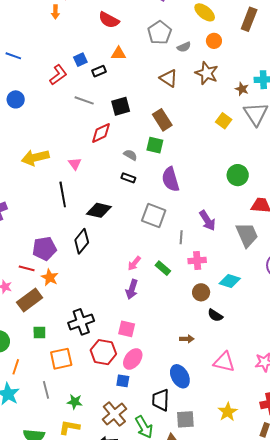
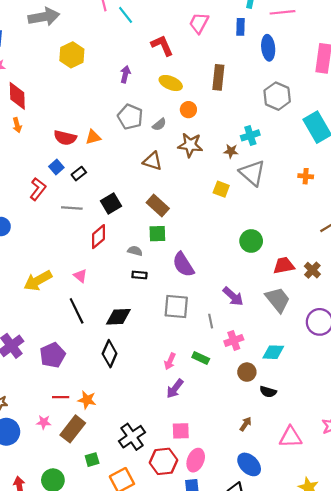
red semicircle: (109, 20) -> (65, 138), moved
orange triangle: (119, 54) -> (93, 137), moved
purple pentagon: (44, 249) -> (53, 355), moved
purple arrow: (132, 289) -> (175, 389), turned 36
brown arrow: (187, 339) -> (246, 424), turned -40

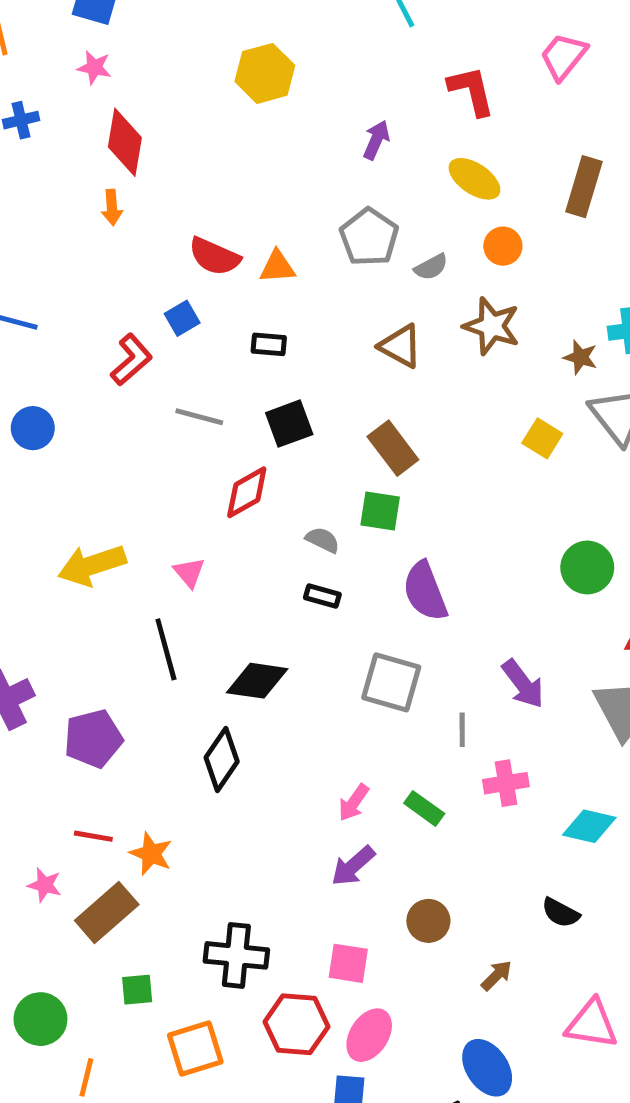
black rectangle: (79, 174) -> (269, 344), moved, turned 32
brown circle: (247, 372) -> (428, 921), moved
black cross: (132, 437) -> (236, 955), turned 30

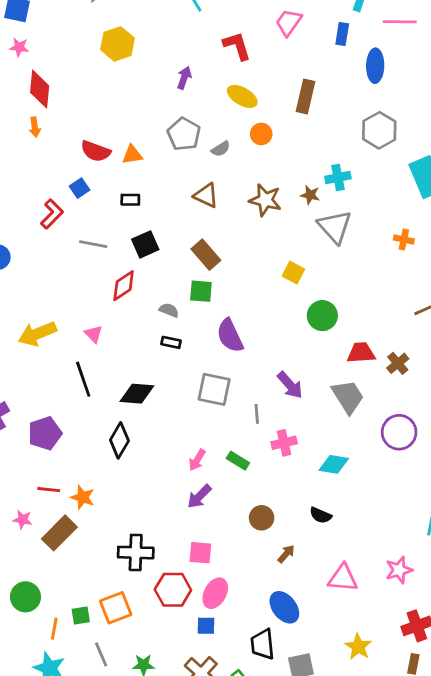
brown star: (492, 326) -> (265, 200), moved
yellow square: (542, 438) -> (293, 273), moved
brown circle: (428, 921) -> (262, 518), moved
green square: (137, 990) -> (81, 615), moved

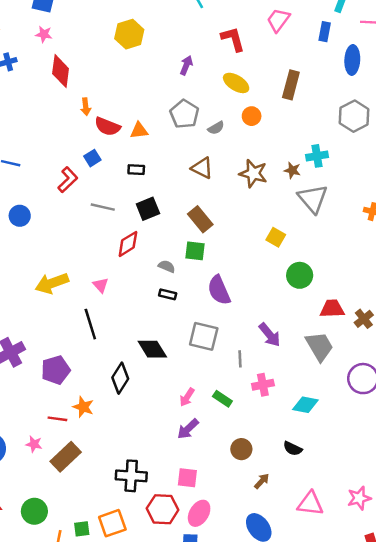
orange arrow: (35, 127) -> (86, 107), moved
black diamond: (137, 394) -> (152, 349), moved, turned 52
orange star: (83, 497) -> (83, 407), moved

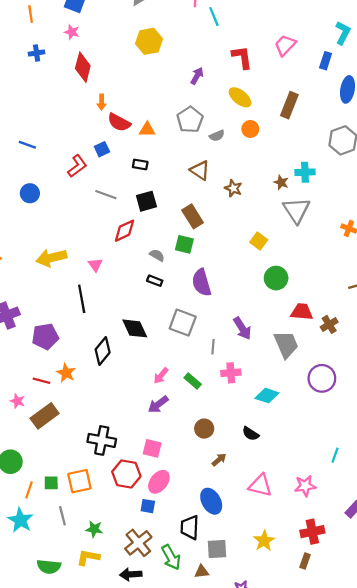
brown star: (253, 173) -> (233, 188), moved, size x0.7

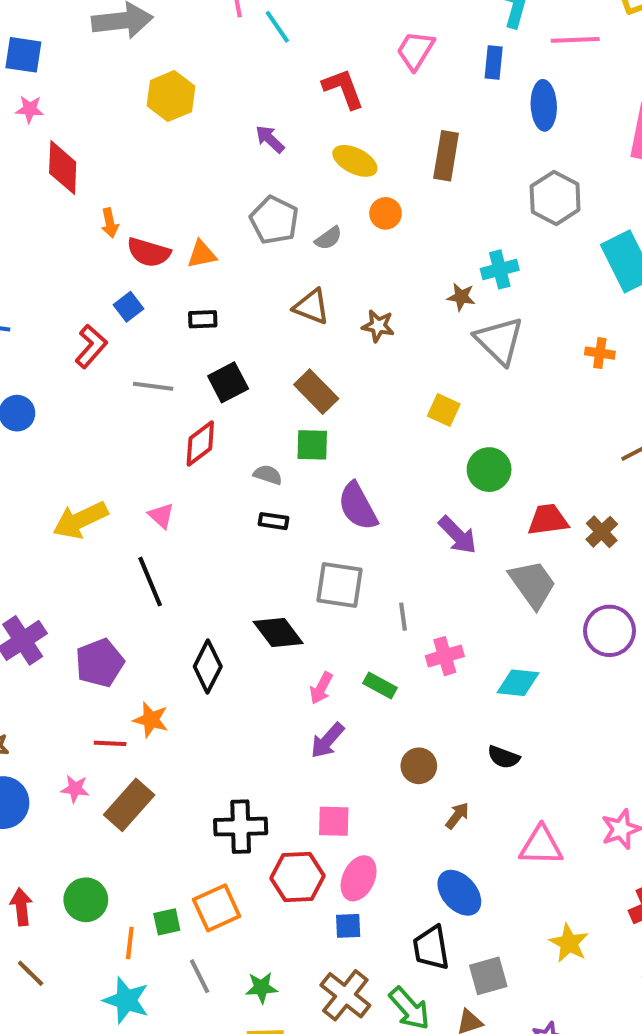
purple arrow: (197, 76) -> (270, 139), turned -63
black diamond: (135, 328) -> (278, 633), moved
purple arrow: (242, 328) -> (458, 535), moved

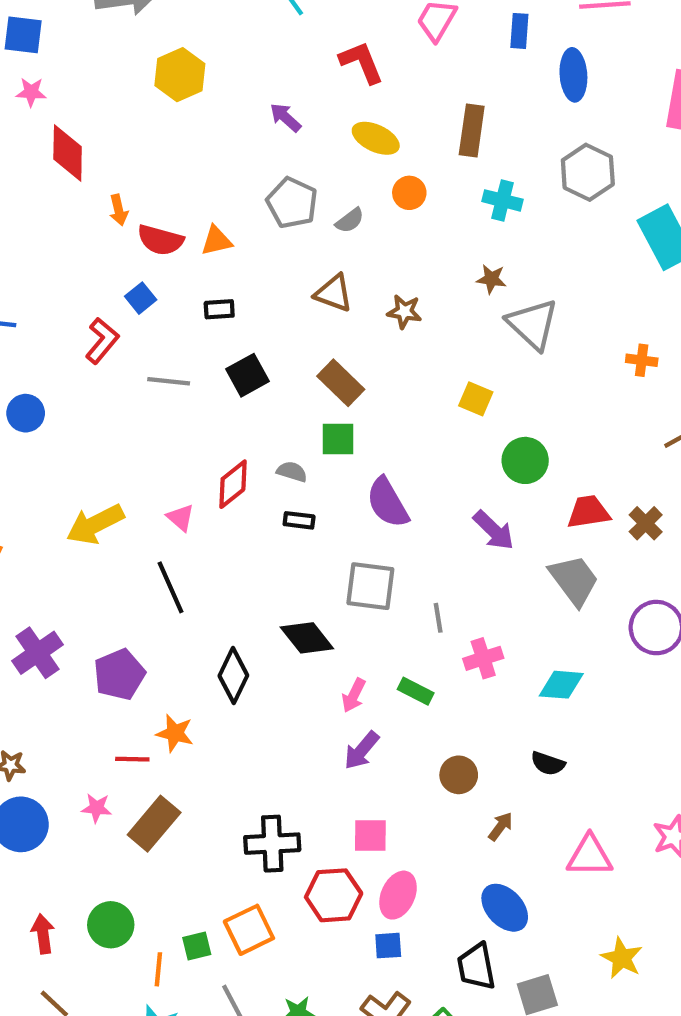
cyan cross: (500, 269) -> (503, 200), moved, turned 30
orange cross: (600, 353) -> (642, 360), moved
red diamond: (200, 443) -> (233, 484), moved

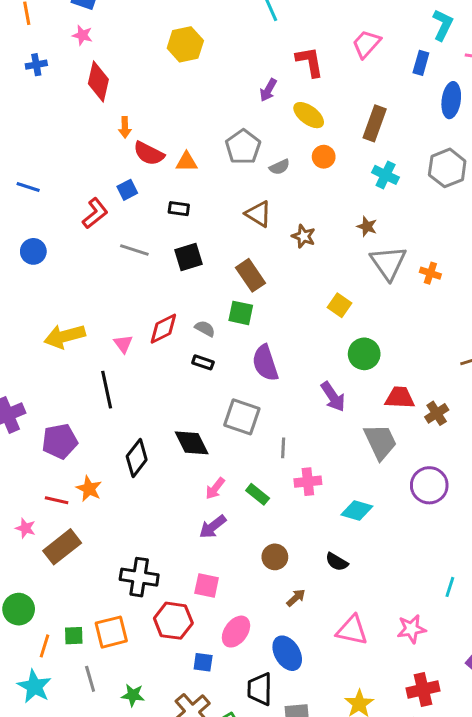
purple arrow: (285, 117) -> (268, 90), moved, turned -115
orange cross: (642, 360) -> (430, 273), moved
pink ellipse: (398, 895) -> (236, 632), moved

